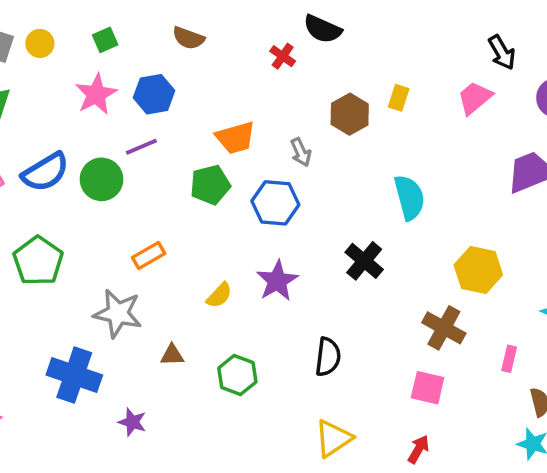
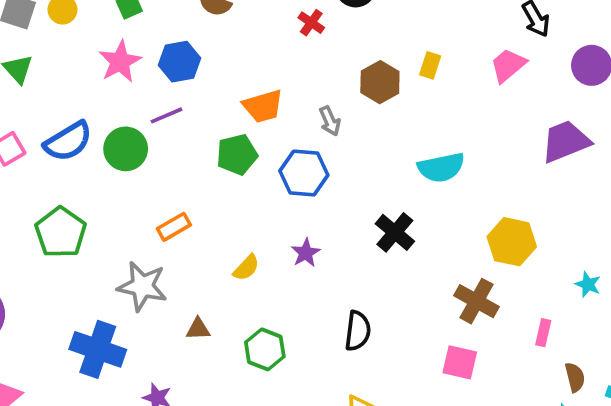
cyan semicircle: (409, 197) -> (441, 167), turned 93
purple star: (277, 281) -> (306, 253), size x0.7

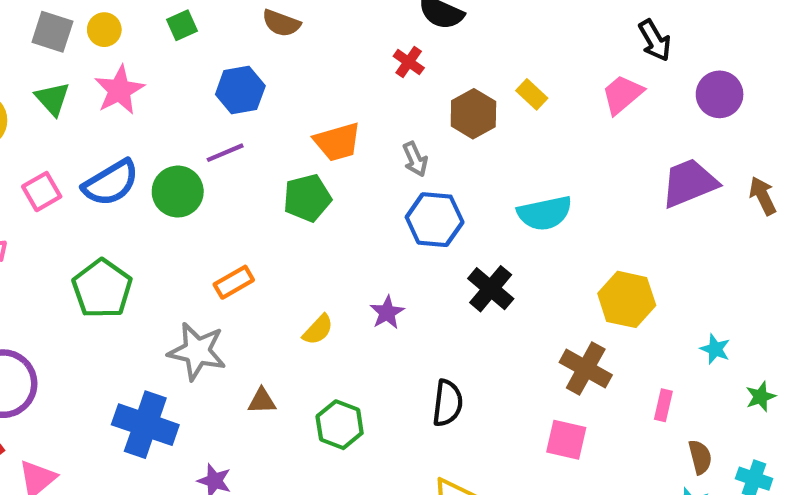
red cross: (311, 23) -> (409, 62), moved
pink star: (120, 62) -> (119, 90), moved
yellow rectangle: (430, 65) -> (532, 94), turned -65
blue hexagon: (304, 173) -> (435, 220), moved

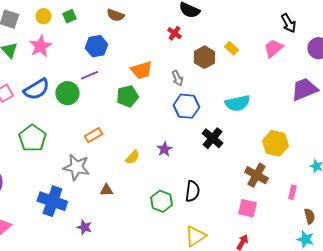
yellow circle: (104, 30) -> (43, 16), moved
green hexagon: (340, 425) -> (161, 201), moved

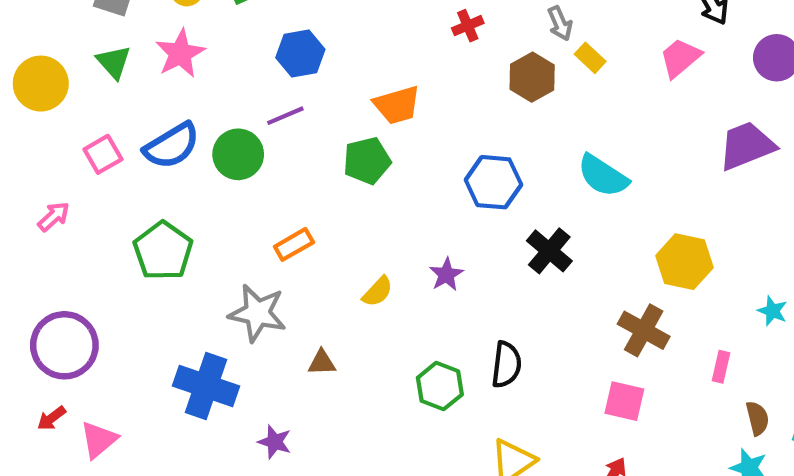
red cross: (174, 33) -> (468, 26), turned 32
gray arrow: (177, 78) -> (560, 23), moved
cyan semicircle: (237, 103) -> (603, 176), turned 45

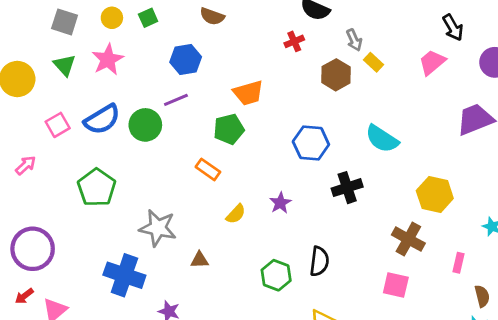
orange rectangle: (294, 244) -> (208, 169), moved, turned 65
black cross: (549, 251) -> (347, 188), turned 32

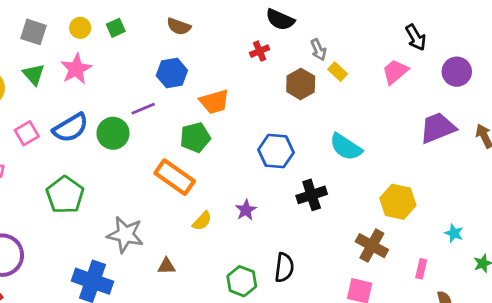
blue hexagon: (186, 60) -> (172, 73), moved
orange rectangle: (208, 169) -> (175, 177), size x1.6

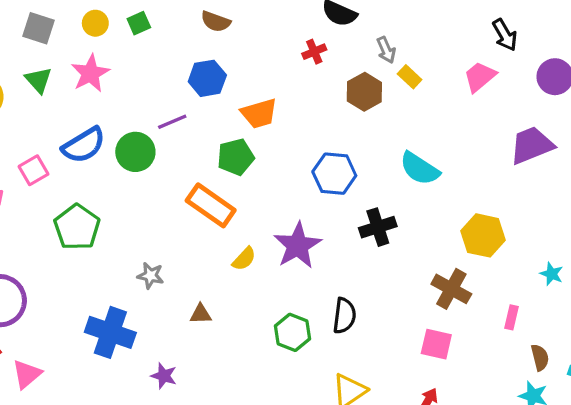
pink square: (27, 133) -> (33, 170), moved
purple star: (246, 210) -> (298, 245), size x1.8
gray star: (125, 235) -> (150, 276), size x0.6

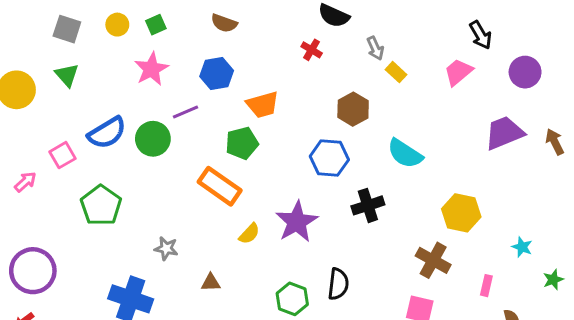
red cross: (314, 52) -> (312, 50), turned -36
pink star: (90, 73) -> (151, 69), moved
brown hexagon: (364, 92) -> (353, 109), moved

